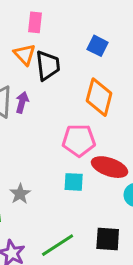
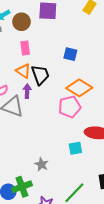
orange diamond: (99, 97) -> (79, 88), turned -60
purple arrow: (22, 102) -> (27, 91), moved
pink pentagon: (79, 140) -> (70, 107), moved

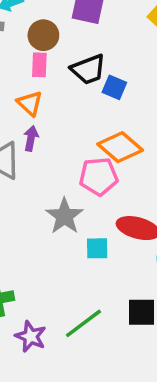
brown circle: (21, 22) -> (43, 35), moved
black trapezoid: (40, 75) -> (88, 69), moved, turned 80
gray star: (42, 164) -> (64, 216), moved, size x1.5

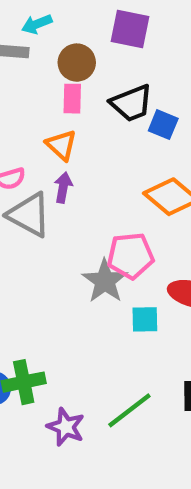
pink pentagon: (99, 176) -> (130, 256), moved

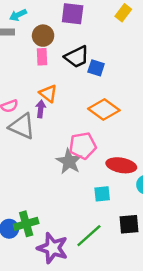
orange triangle: (61, 145) -> (48, 93), moved
cyan square: (145, 319) -> (102, 194), moved
purple star: (66, 427) -> (53, 248), size x1.4

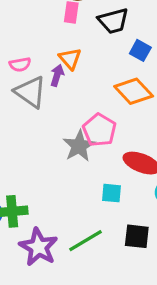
blue square: (96, 68) -> (140, 50), moved
pink pentagon: (83, 146) -> (99, 130), turned 30

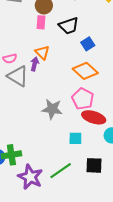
blue square: (140, 50) -> (88, 44), turned 32
pink pentagon: (99, 130) -> (83, 99), moved
gray star: (79, 146) -> (52, 109), turned -30

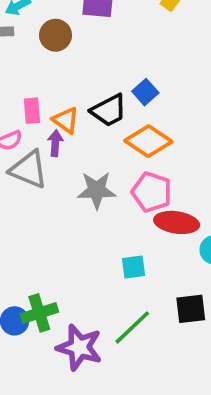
pink rectangle: (41, 22) -> (32, 111), moved
black trapezoid: (69, 26) -> (109, 110), moved
gray star: (52, 109) -> (97, 190), moved
cyan square: (75, 138) -> (134, 267), moved

